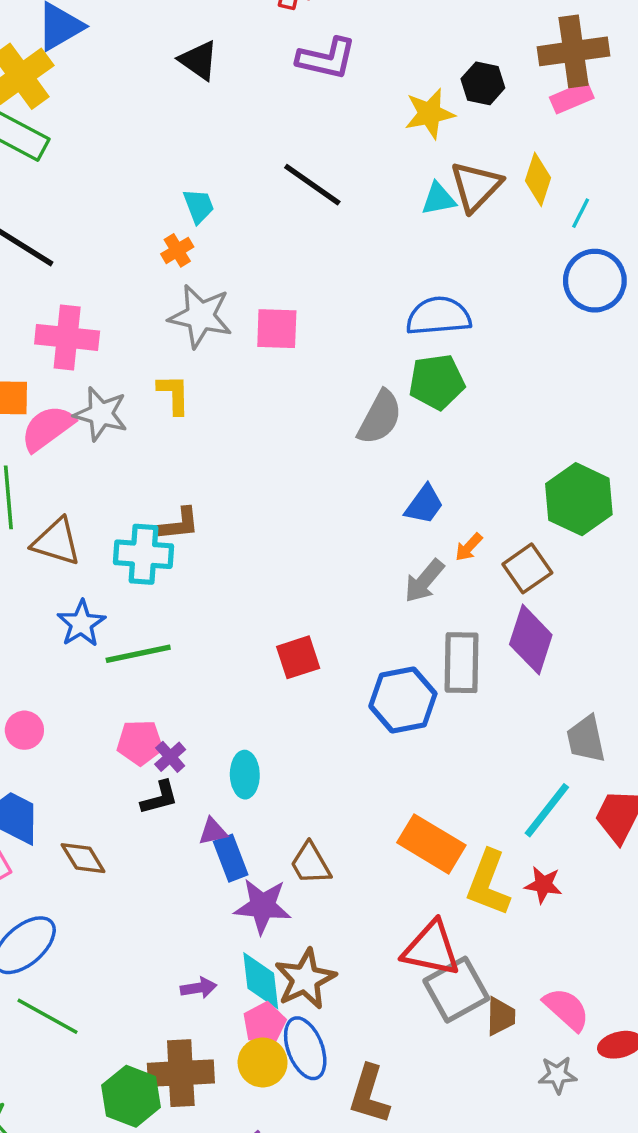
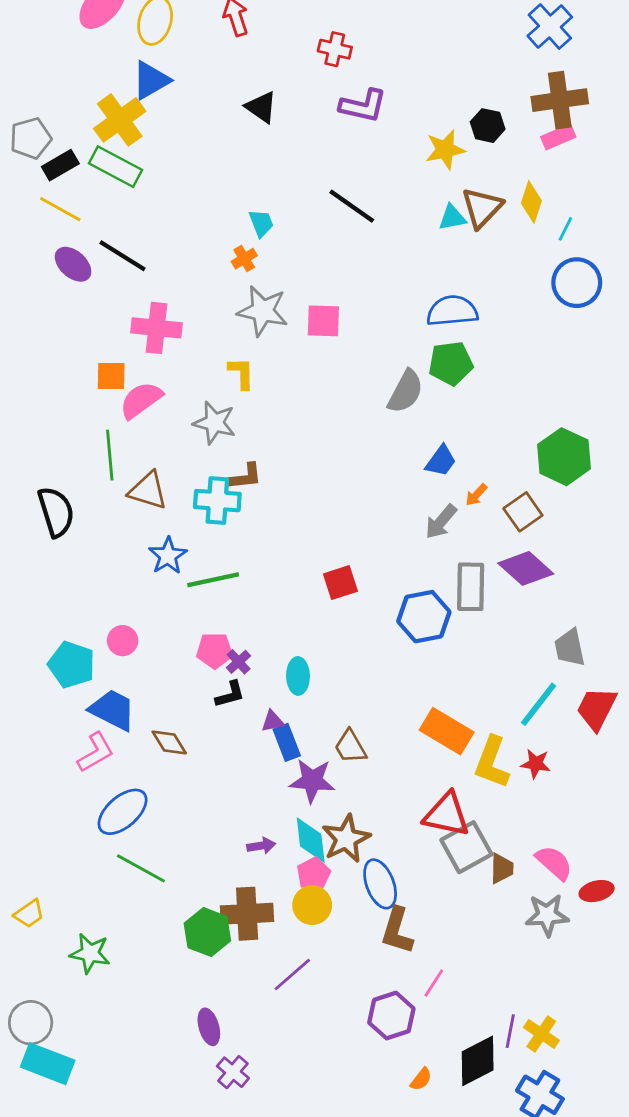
gray star: (101, 414) -> (215, 423), moved
purple diamond: (531, 640) -> (526, 568), turned -66
blue ellipse: (305, 1048) -> (380, 884), moved
gray star: (558, 1075) -> (547, 915), size x1.4

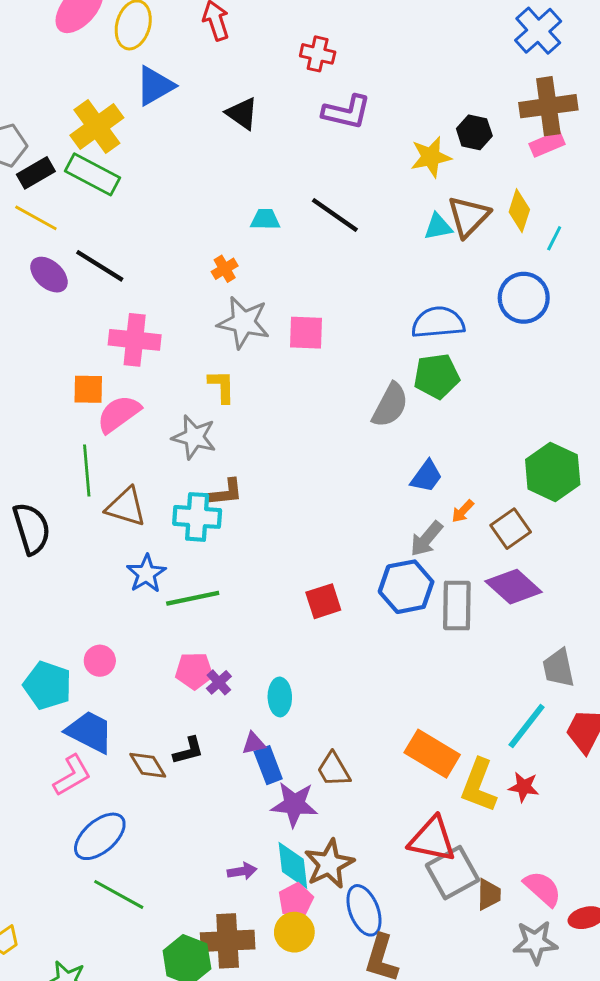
blue triangle: (151, 80) -> (155, 86), moved
cyan trapezoid: (261, 223) -> (265, 219), moved, turned -68
blue circle: (577, 283) -> (524, 298), moved
blue hexagon: (424, 617) -> (406, 587), moved
black L-shape: (230, 694) -> (188, 751), moved

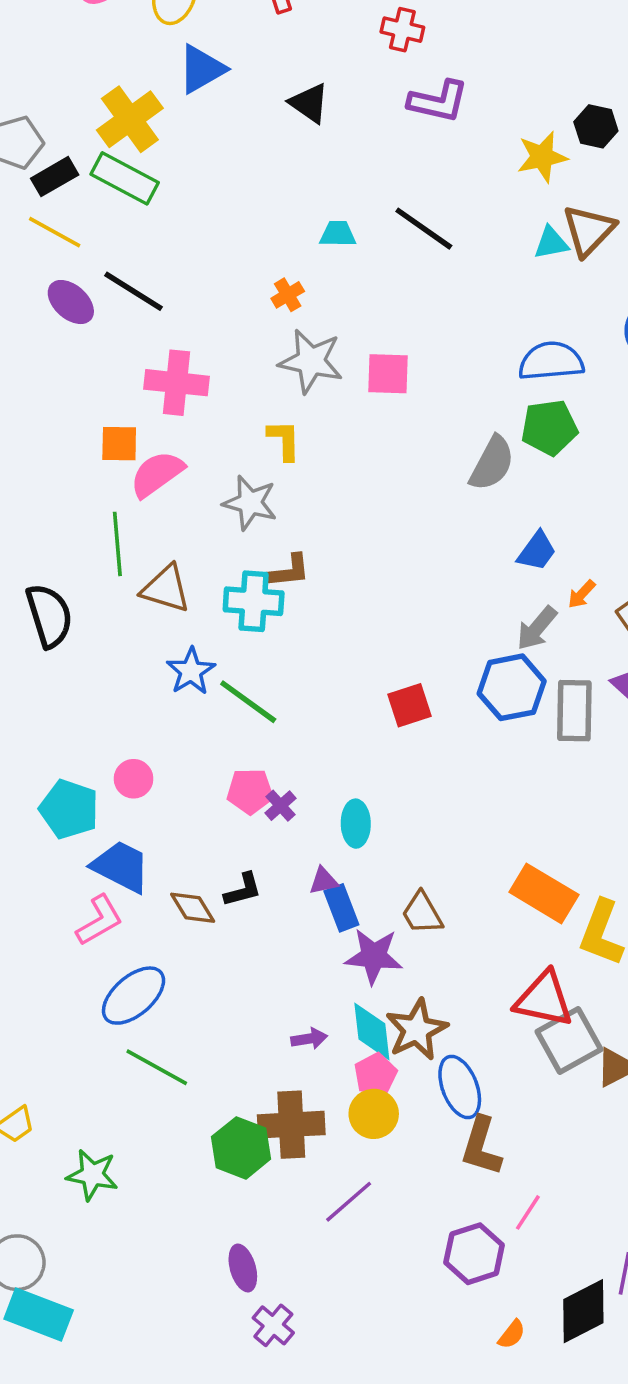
green line: (193, 598) -> (248, 702), turned 48

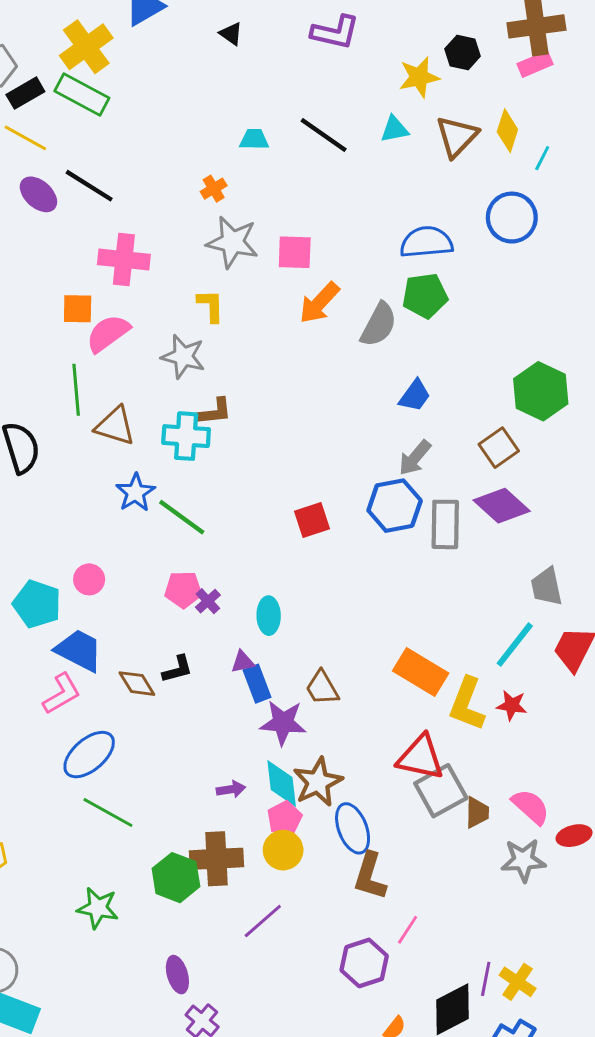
black triangle: (309, 103) -> (231, 34), size x0.7
cyan triangle: (551, 243) -> (395, 129), moved
orange arrow: (582, 594) -> (319, 303), moved, size x1.8
green star: (92, 1175) -> (98, 908), moved

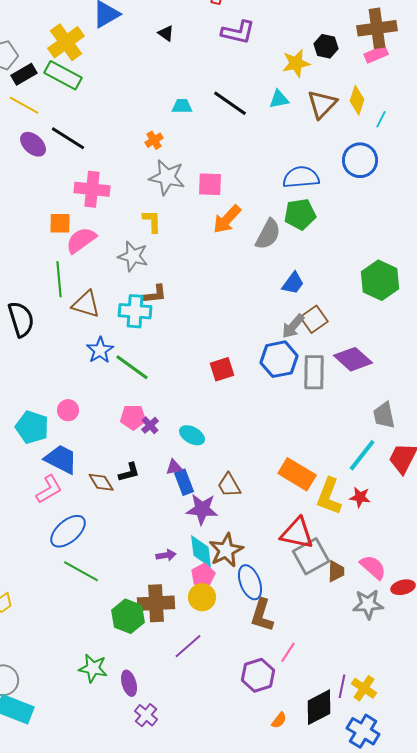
brown square: (499, 448) -> (314, 319), moved
cyan ellipse: (269, 616) -> (192, 435), turned -60
green star: (98, 908) -> (93, 668), moved

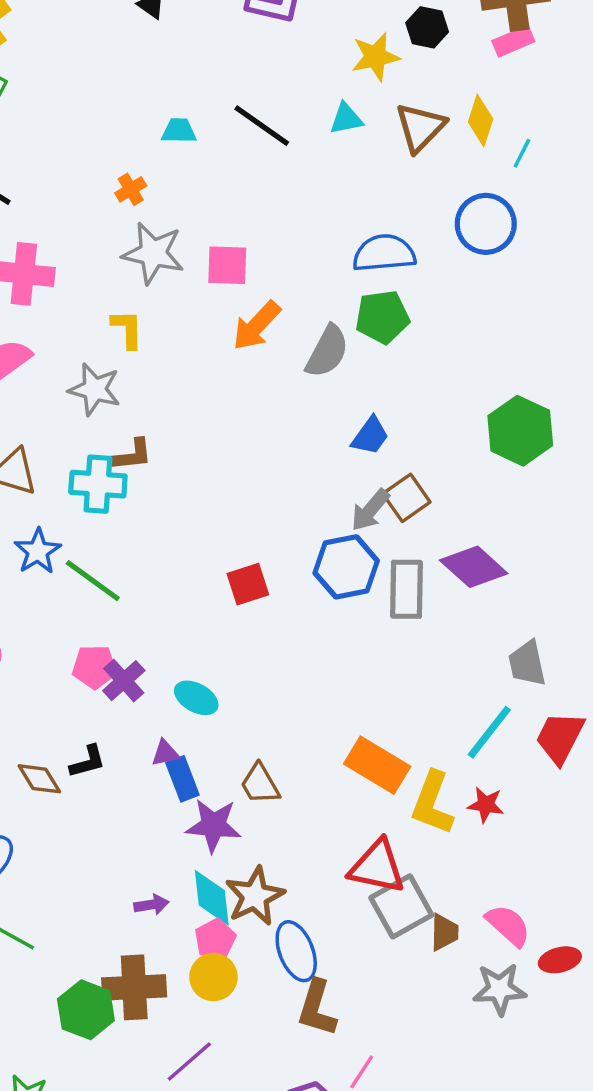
purple cross: (150, 425) -> (124, 681), size x1.4

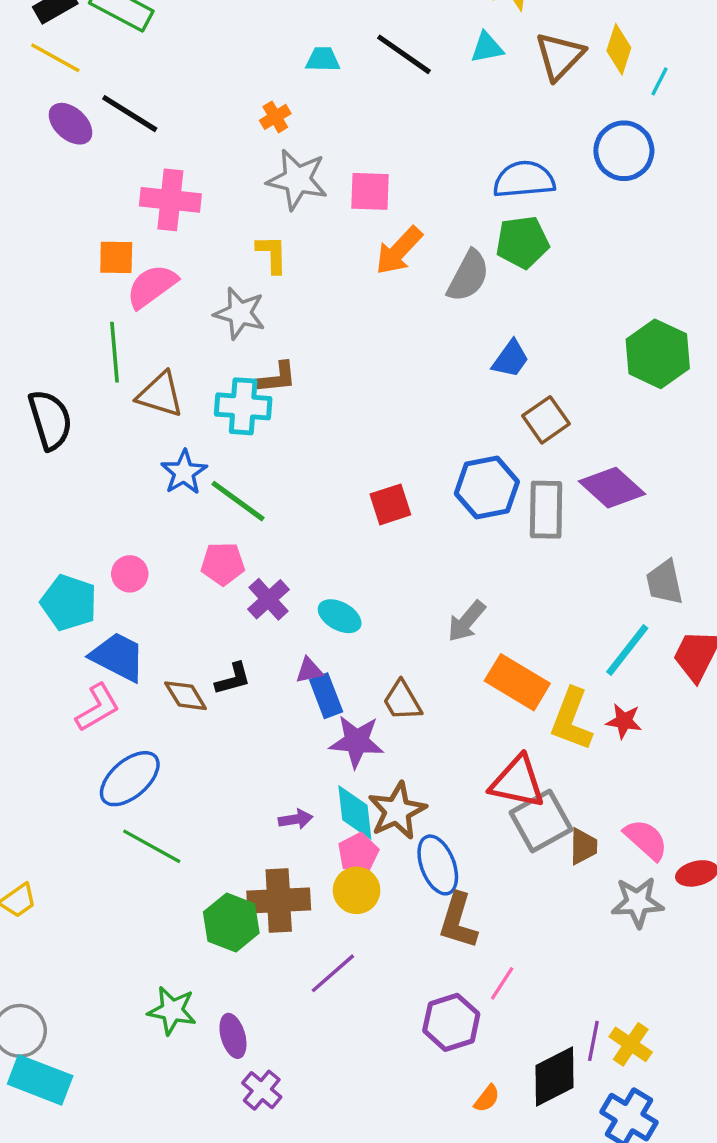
gray arrow: (370, 510) -> (467, 621), moved
pink pentagon: (95, 667) -> (223, 564), moved

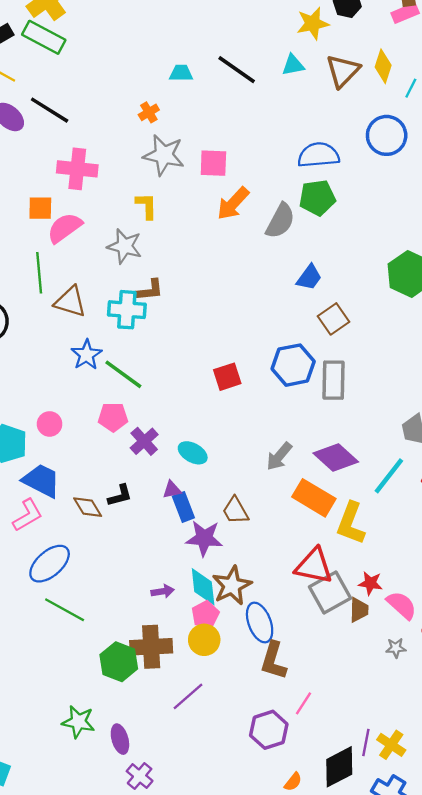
purple diamond: (612, 488) -> (336, 457), moved
red star: (624, 721) -> (370, 583), moved
gray star: (637, 902) -> (396, 648), size x0.6

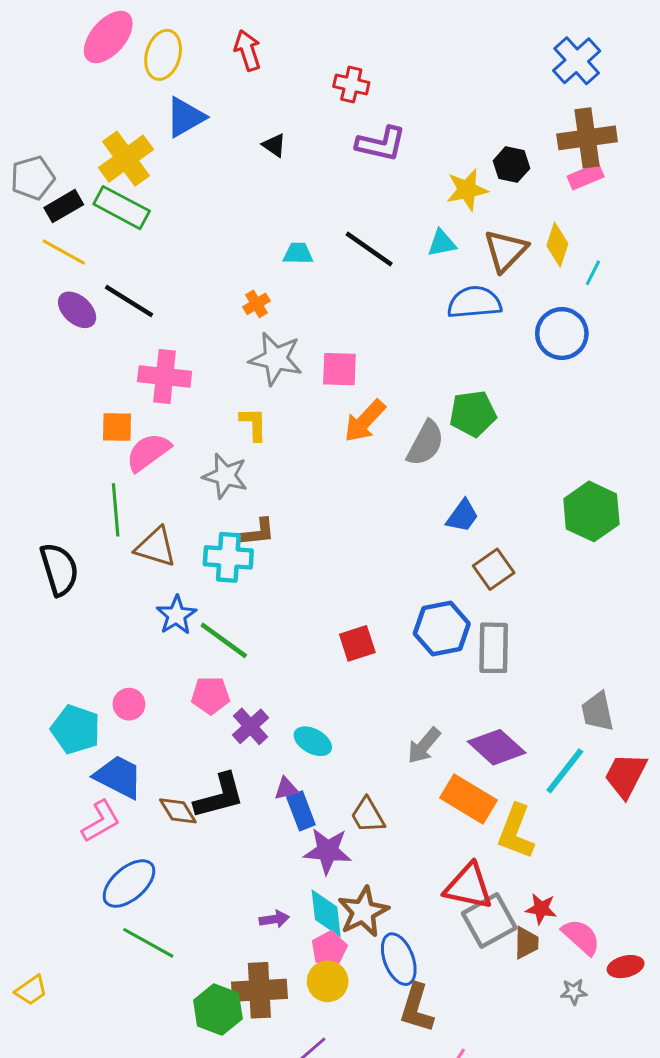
blue semicircle: (318, 155) -> (474, 302), moved
black L-shape: (120, 496) -> (219, 796), size x1.6

